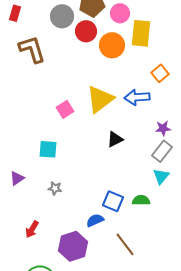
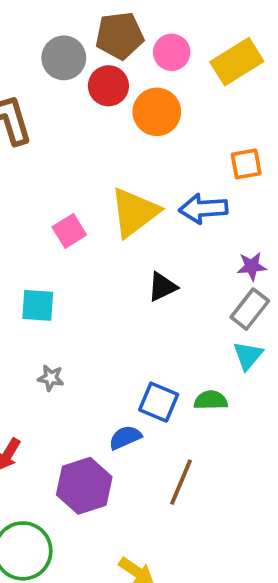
yellow rectangle: (141, 33) -> (237, 62), moved, turned 52
orange square: (160, 73) -> (246, 164), turned 30
brown line: (125, 244) -> (181, 482), turned 60

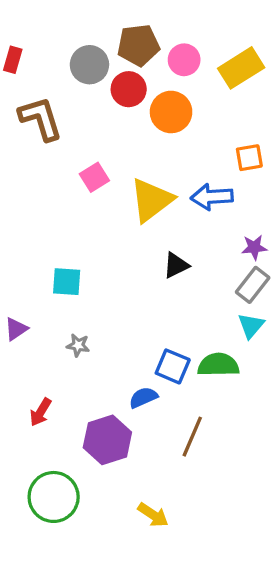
pink square: (69, 231) -> (94, 177), moved
green semicircle: (211, 400) -> (218, 365), size x1.4

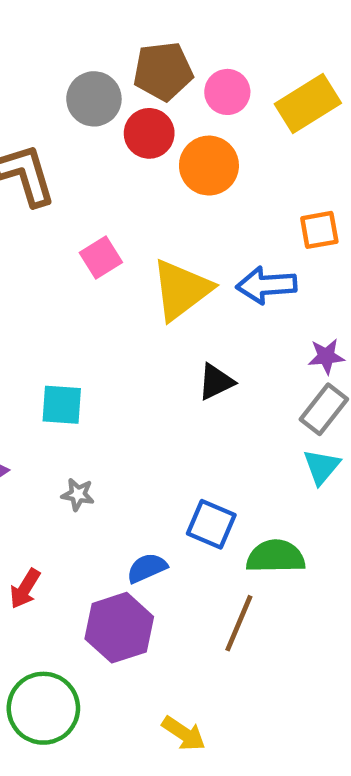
green semicircle: (218, 365) -> (276, 556), moved
blue semicircle: (143, 397) -> (147, 568), moved

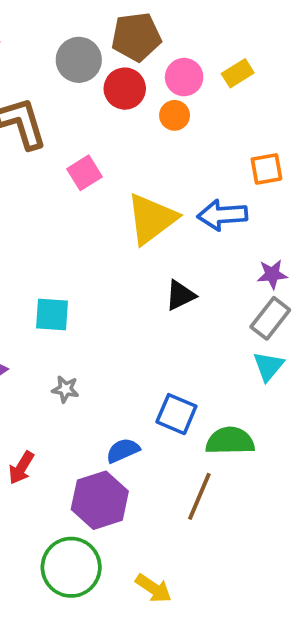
pink circle: (227, 92) -> (184, 77), moved
yellow rectangle: (308, 103) -> (238, 73), moved, size x0.6
orange circle: (209, 166) -> (175, 115), size x0.6
pink square: (101, 258) -> (85, 173), moved
green circle: (43, 708) -> (71, 567), moved

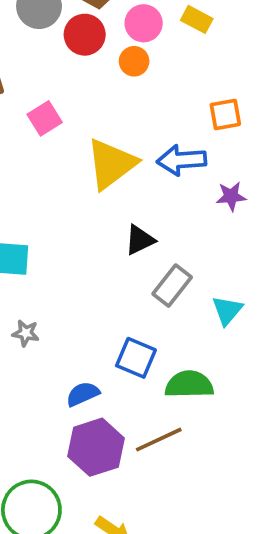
yellow rectangle: (238, 73) -> (197, 19), turned 60
purple star: (272, 274) -> (231, 196), moved
gray rectangle: (270, 318) -> (172, 286), moved
brown line: (199, 496) -> (159, 440), turned 42
purple hexagon: (100, 500) -> (96, 447), moved

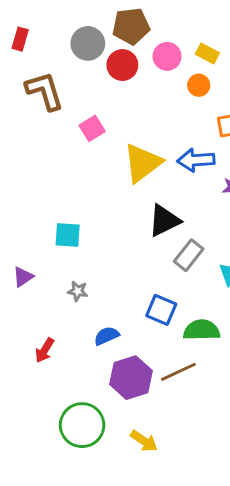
orange circle: (134, 61) -> (199, 85), moved
black triangle: (140, 240) -> (164, 221), size x1.4
blue semicircle: (83, 394) -> (107, 336), moved

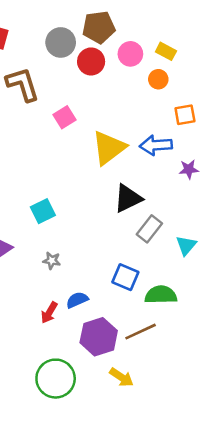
cyan square: (68, 235) -> (43, 211), turned -30
red arrow: (45, 350) -> (49, 313), moved
yellow arrow: (144, 441) -> (122, 377), moved

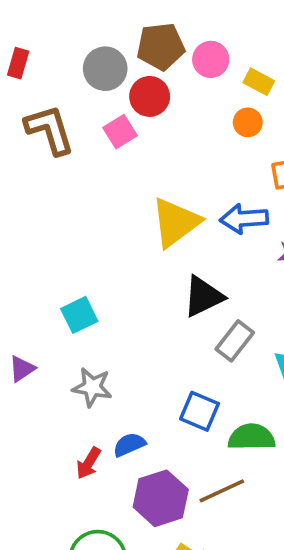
pink circle: (130, 54) -> (211, 59), moved
pink square: (64, 117) -> (120, 132), moved
gray star: (52, 261) -> (92, 387), size x1.5

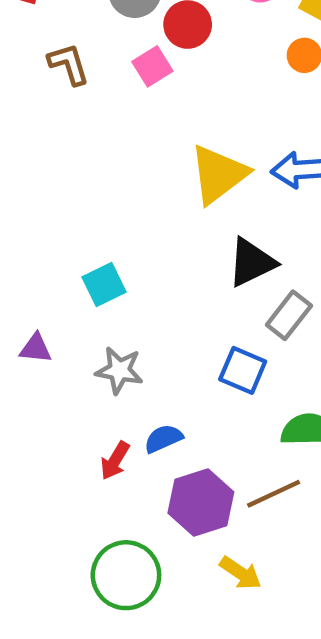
brown L-shape: (50, 130) -> (69, 64), size x0.7
purple triangle: (22, 369) -> (36, 348), turned 40
blue square: (200, 411) -> (243, 370), moved

